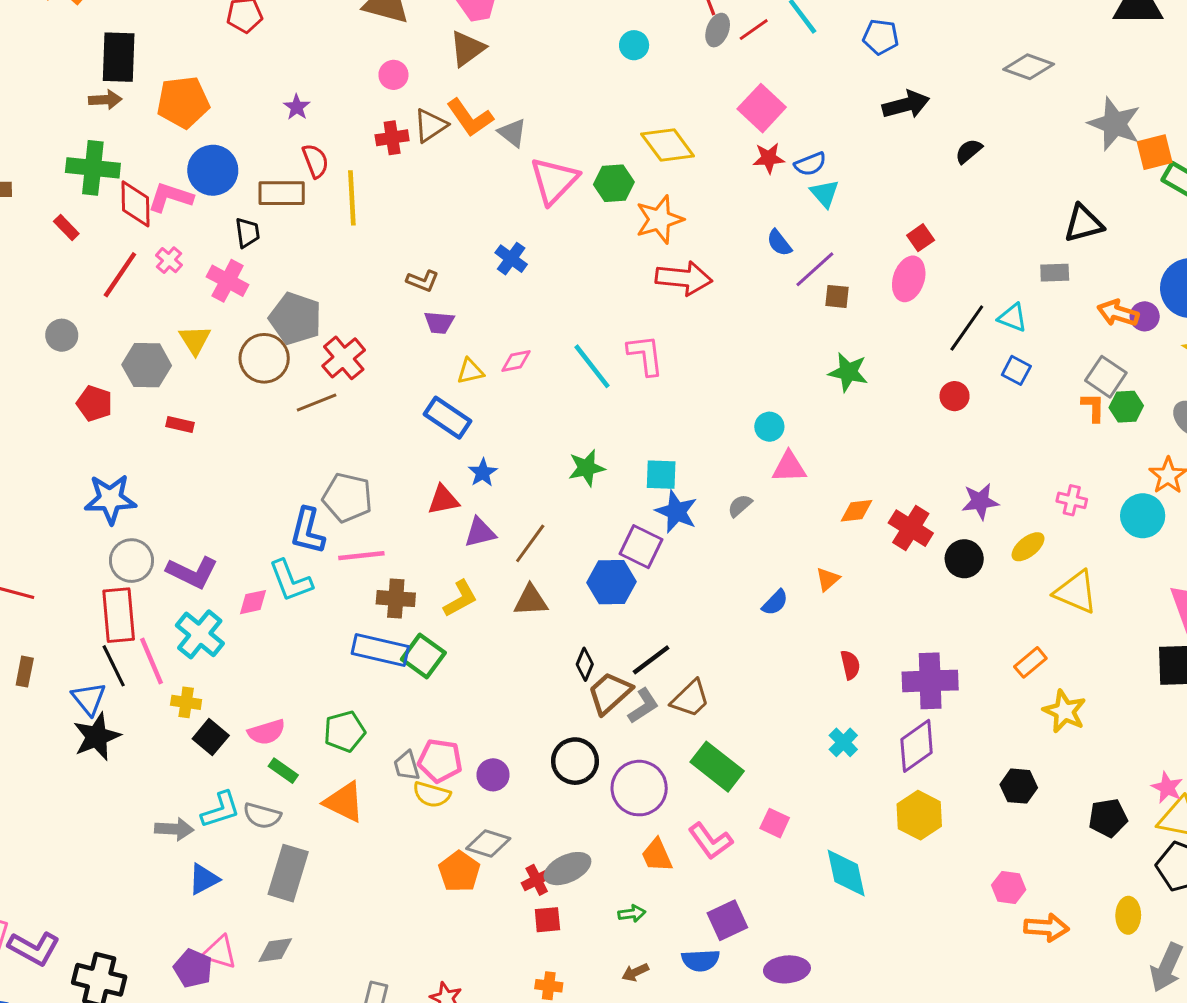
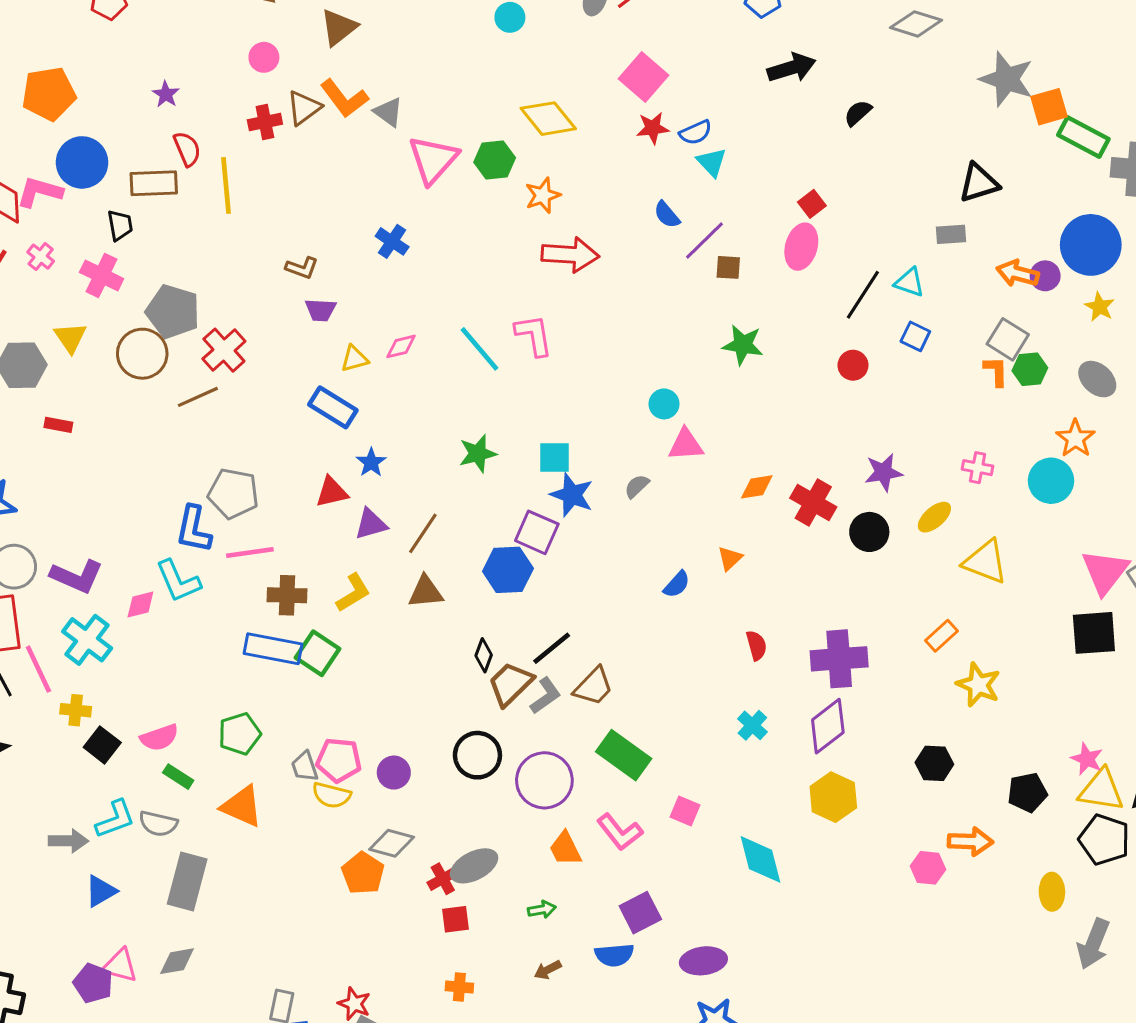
orange star: (659, 219) -> (543, 195), size x0.7
orange arrow: (1046, 928) -> (970, 841), moved

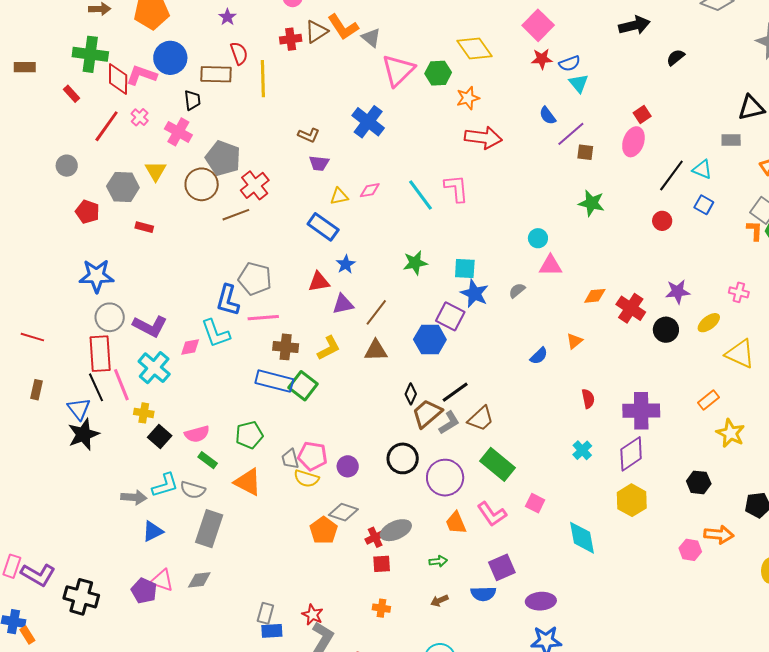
blue cross: (392, 241) -> (368, 122), size x1.5

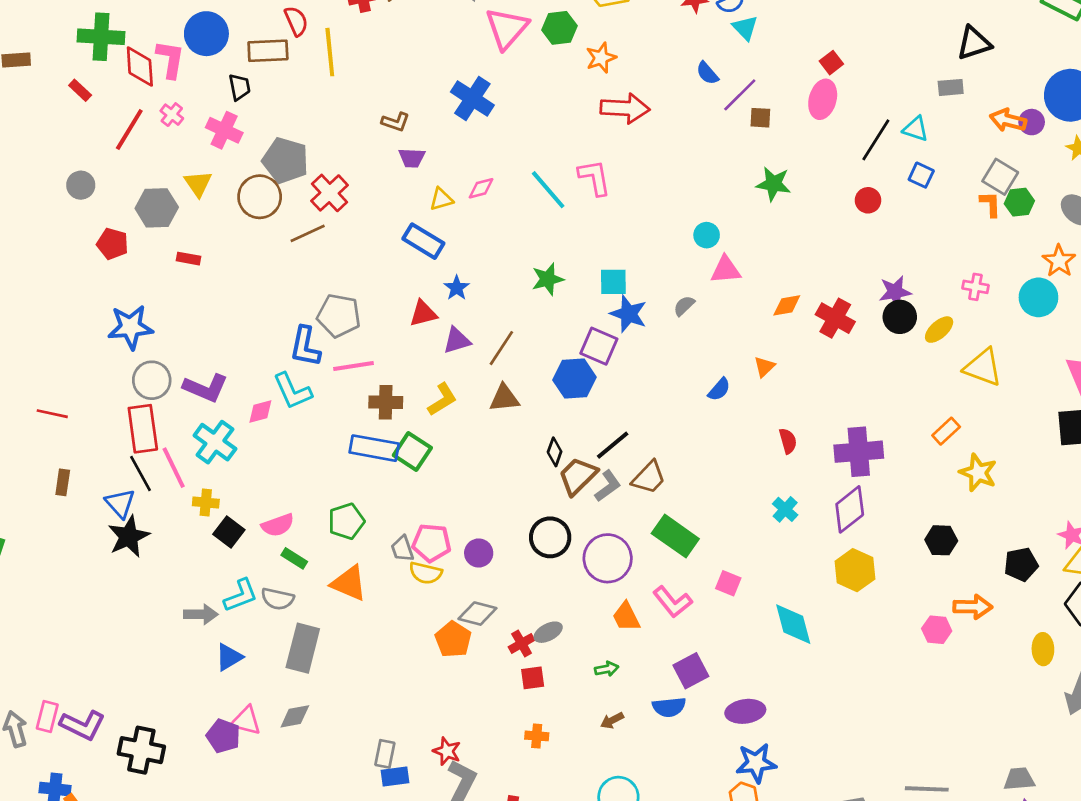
pink L-shape: (142, 75) -> (170, 59), turned 84
black circle: (666, 330) -> (900, 317), moved
gray ellipse: (396, 530) -> (548, 632), size x0.7

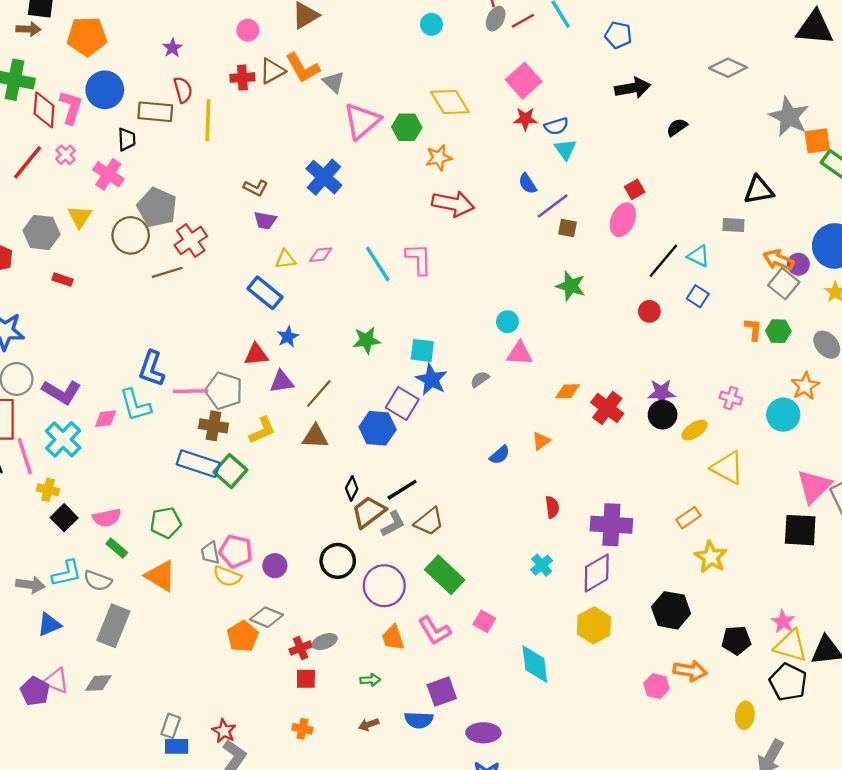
gray square: (1000, 177) -> (784, 284), moved
gray pentagon: (339, 316) -> (224, 391), moved
black hexagon: (941, 540) -> (671, 610), size x1.4

